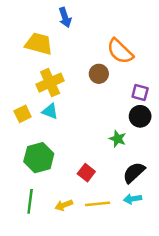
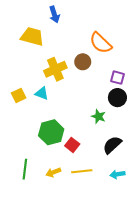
yellow cross: (50, 83) -> (55, 69), moved
green hexagon: (39, 158) -> (51, 132), moved
cyan arrow: (133, 199) -> (117, 174), moved

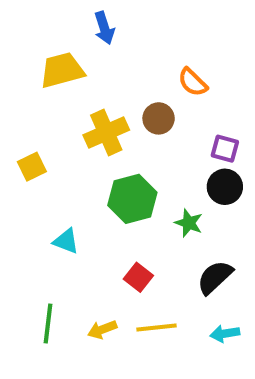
yellow trapezoid: (32, 37) -> (62, 70), turned -30
orange semicircle: (101, 43) -> (193, 82), size x0.7
cyan triangle: (42, 93) -> (66, 241), moved
yellow square: (19, 95) -> (32, 167), moved
green hexagon: (51, 132) -> (132, 199), moved

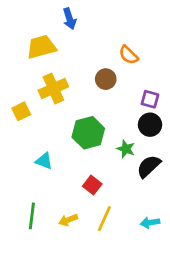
yellow cross: (106, 133) -> (53, 88), moved
black semicircle: (215, 277) -> (149, 166), moved
yellow line: (157, 328) -> (104, 219), turned -60

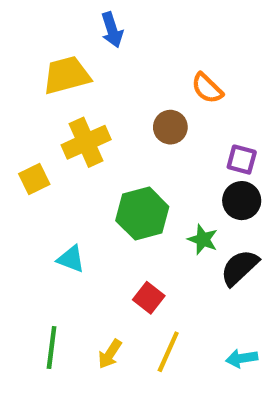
yellow arrow: (68, 220) -> (110, 354), turned -36

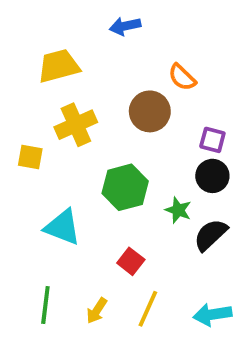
blue arrow: (112, 30) -> (125, 26), moved, turned 96
brown circle: (170, 127) -> (150, 111), size x1.4
yellow square: (34, 179) -> (30, 157), turned 36
cyan triangle: (71, 259) -> (63, 227), size x1.5
cyan arrow: (242, 358) -> (212, 314), size x1.4

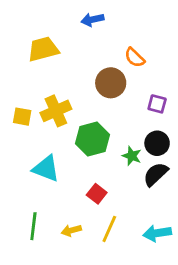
yellow cross: (76, 125) -> (56, 111), moved
black circle: (212, 176) -> (157, 143), moved
yellow arrow: (97, 311) -> (71, 230), turned 42

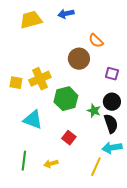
yellow trapezoid: (43, 49) -> (31, 20), moved
black semicircle: (156, 174) -> (111, 124), turned 114
yellow line: (109, 229) -> (96, 167), moved
cyan arrow: (157, 233) -> (112, 148), moved

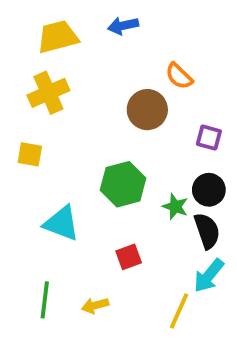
yellow cross: (40, 79) -> (48, 93), moved
red square: (69, 138) -> (129, 257), turned 32
cyan arrow: (112, 148) -> (209, 276), turned -42

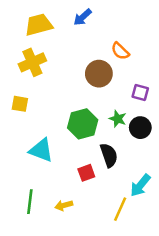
blue arrow: (123, 26) -> (83, 17), turned -30
green star: (175, 207) -> (118, 119), moved
black semicircle: (207, 231) -> (109, 155), moved

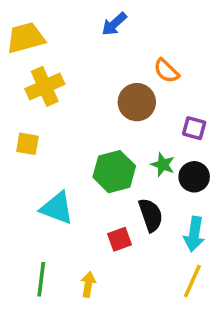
yellow trapezoid: (39, 25) -> (26, 38), moved
cyan arrow: (140, 185) -> (194, 234), moved, turned -30
yellow arrow: (64, 205) -> (88, 284), turned 114
yellow line: (120, 209) -> (192, 281), moved

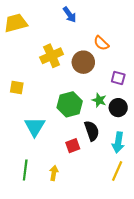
blue arrow: (114, 24) -> (70, 15), turned -84
yellow cross: (45, 86) -> (52, 56), moved
cyan triangle: (57, 208) -> (35, 127), turned 40

